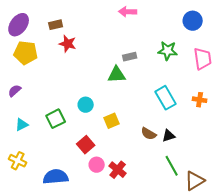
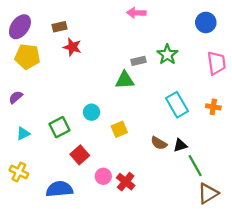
green star: (168, 51) -> (167, 54), moved, turned 30
red square: (86, 145) -> (80, 155), moved
green line: (172, 166) -> (195, 166), moved

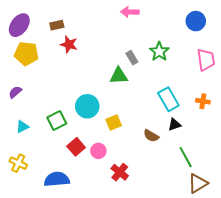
gray rectangle: (139, 61) -> (132, 58), turned 72
cyan circle: (92, 112) -> (87, 106), size x1.5
black triangle: (180, 145) -> (174, 125), moved
pink circle: (103, 176) -> (98, 151), moved

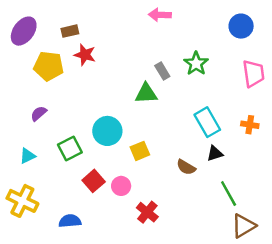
yellow pentagon: (26, 54) -> (49, 66), moved
purple semicircle: (15, 92) -> (39, 113), moved
yellow cross: (18, 163) -> (22, 201), size x1.4
blue semicircle: (57, 179) -> (70, 221), size x0.7

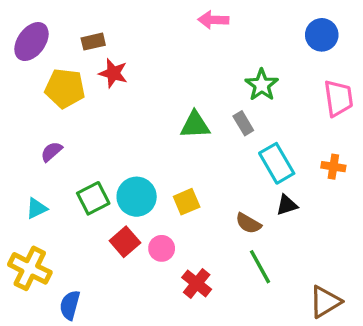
gray rectangle: (162, 71) -> (243, 123), moved
cyan circle: (107, 131) -> (137, 197), moved
green line: (229, 193) -> (260, 267), moved
blue semicircle: (70, 221) -> (70, 305), moved, turned -70

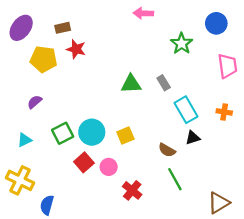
green star: (262, 85) -> (182, 44), moved

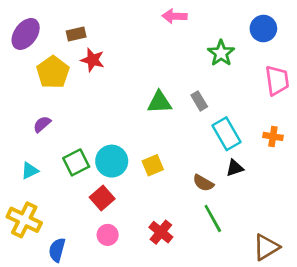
yellow pentagon: (44, 59) -> (53, 72), turned 30
pink circle: (109, 167) -> (108, 235), moved

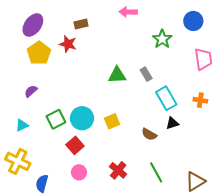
purple ellipse: (26, 34) -> (33, 25), moved
brown rectangle: (76, 34) -> (81, 24), moved
green line: (213, 218) -> (156, 172), moved

